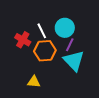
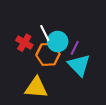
cyan circle: (65, 28) -> (58, 42), moved
yellow triangle: (34, 82) -> (36, 88), size x1.6

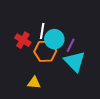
white line: (45, 33) -> (42, 31), turned 35
yellow triangle: (36, 88) -> (34, 83), size x0.6

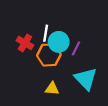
cyan triangle: (75, 61) -> (86, 79), moved
yellow triangle: (34, 83) -> (52, 89), moved

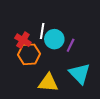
orange hexagon: (49, 55) -> (29, 54), moved
yellow triangle: (52, 89) -> (48, 83), size x1.5

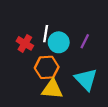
purple line: (71, 45) -> (85, 41), moved
orange hexagon: (29, 54) -> (47, 67), moved

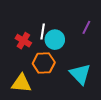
purple line: (85, 41) -> (86, 27), moved
yellow triangle: (52, 89) -> (21, 83), moved

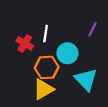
cyan circle: (55, 40) -> (67, 53), moved
yellow triangle: (21, 83) -> (43, 89), moved, turned -35

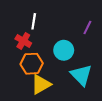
white line: (46, 34) -> (34, 21), moved
orange hexagon: (47, 67) -> (32, 64), moved

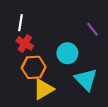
white line: (34, 21) -> (20, 23), moved
purple line: (87, 27) -> (92, 29), turned -64

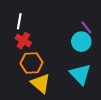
cyan circle: (67, 53) -> (81, 42), moved
yellow triangle: (43, 89) -> (41, 83), turned -50

